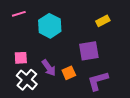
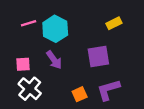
pink line: (19, 14) -> (29, 23), moved
purple arrow: (49, 68) -> (54, 60), moved
orange square: (69, 73) -> (80, 94), moved

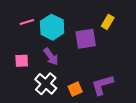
yellow rectangle: (114, 23) -> (108, 22), turned -32
purple square: (98, 57) -> (86, 39), moved
white cross: (30, 89) -> (46, 84), moved

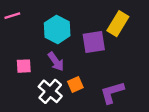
pink line: (27, 22) -> (12, 16), moved
yellow rectangle: (108, 22) -> (118, 24), size x1.5
orange square: (75, 89) -> (75, 84), moved

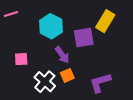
purple arrow: (56, 62) -> (62, 55), moved

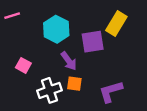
pink square: (21, 59) -> (23, 65), turned 32
orange square: (67, 75) -> (74, 84), turned 32
white cross: (45, 82) -> (49, 90), turned 30

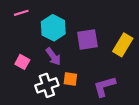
pink line: (12, 16) -> (21, 13), moved
yellow rectangle: (116, 24) -> (123, 45), moved
purple arrow: (69, 61) -> (53, 57), moved

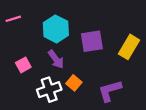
pink line: (21, 13) -> (13, 19), moved
pink square: (22, 62) -> (23, 65), turned 32
orange square: (70, 79) -> (74, 83), turned 32

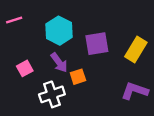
orange square: (74, 83) -> (78, 77), moved, turned 32
purple L-shape: (110, 91) -> (135, 91), moved, turned 35

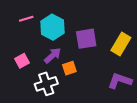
pink line: (14, 20) -> (26, 19), moved
purple arrow: (59, 62) -> (53, 56), turned -96

